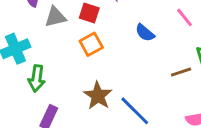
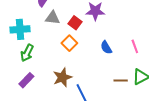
orange square: (91, 44) -> (69, 43), turned -35

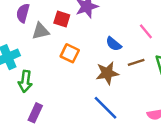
red square: (75, 23) -> (62, 19), moved
brown star: (62, 77) -> (107, 73), moved, turned 30
brown line: (121, 80) -> (136, 62), moved

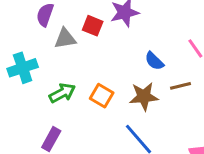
orange square: (70, 53) -> (102, 96), moved
green arrow: (25, 81) -> (62, 93), moved, turned -130

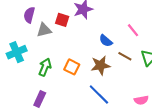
brown line: (181, 86) -> (125, 56), turned 48
green arrow: (62, 93) -> (45, 67), turned -36

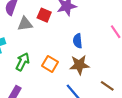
blue semicircle: (106, 41) -> (78, 41), moved, turned 40
brown line: (125, 56) -> (107, 86), moved

